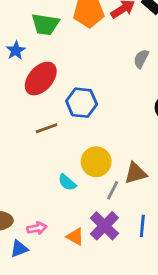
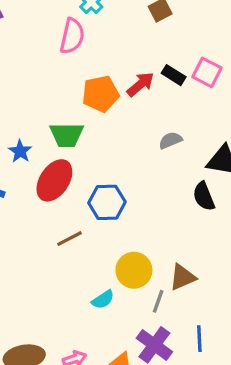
green trapezoid: (45, 24) -> (67, 135), moved
gray semicircle: (141, 59) -> (170, 140), turned 48
cyan semicircle: (67, 182) -> (103, 299), turned -66

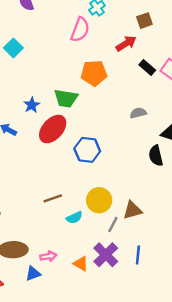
red arrow: (140, 84) -> (126, 43), moved
brown line: (69, 239) -> (53, 198), moved

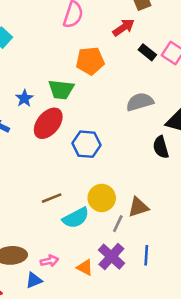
gray semicircle: (138, 113) -> (140, 102), size x1.5
cyan semicircle: (74, 218) -> (76, 218), size x1.5

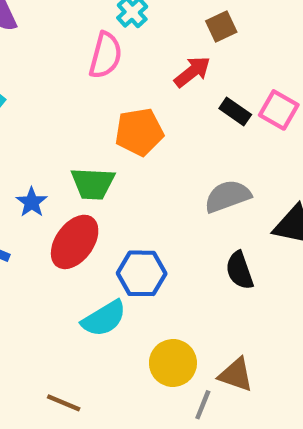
black semicircle: (161, 147) -> (240, 270), moved
brown line: (52, 198) -> (64, 403), moved, turned 48
brown triangle: (138, 207) -> (236, 375), turned 40
cyan semicircle: (76, 218) -> (104, 319), moved

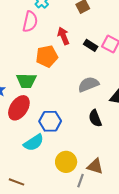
red arrow: (192, 72) -> (63, 36), moved, turned -72

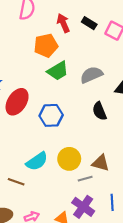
black rectangle: (91, 45) -> (89, 23), moved
green trapezoid: (26, 81) -> (58, 71), moved, turned -30
cyan semicircle: (34, 143) -> (37, 161), moved
gray line: (80, 181) -> (85, 179), turned 56

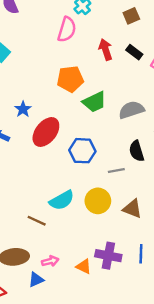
orange pentagon: (46, 45) -> (70, 79), moved
gray line: (85, 179) -> (116, 171), moved
purple cross: (83, 207) -> (108, 256), turned -30

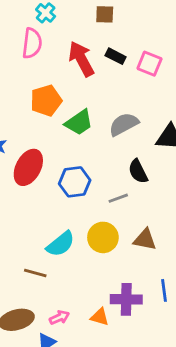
brown square: (131, 16) -> (105, 14), turned 35
red arrow: (106, 49) -> (81, 59), size x1.4

